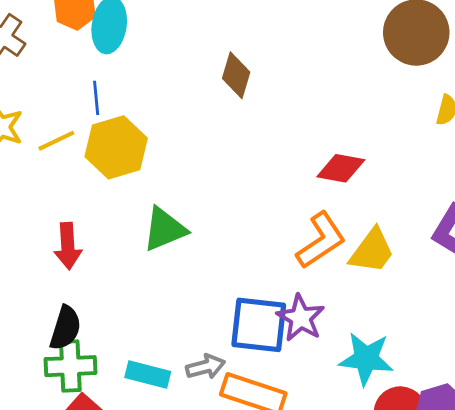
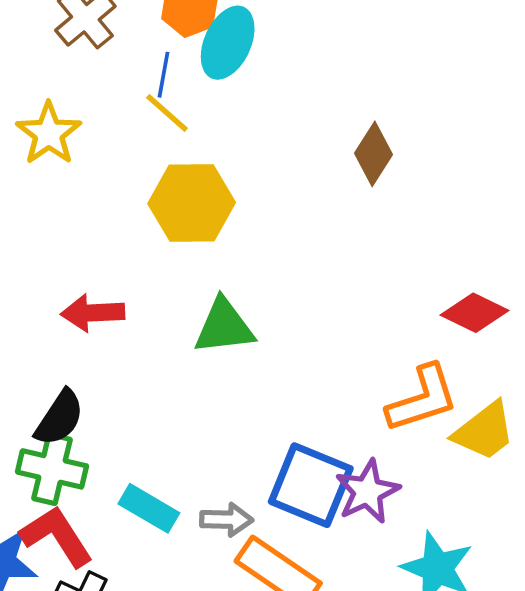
blue line: (96, 98) -> (164, 75), moved
yellow line: (56, 141) -> (167, 113), moved, turned 51
red arrow: (68, 246) -> (93, 313), turned 75

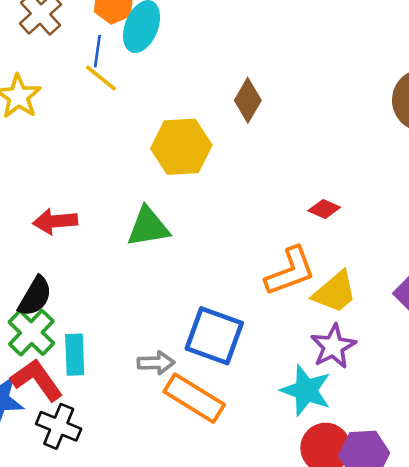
yellow hexagon: (192, 203) -> (181, 147), moved
red diamond: (475, 313) -> (324, 209), size x0.7
green cross: (52, 469) -> (31, 333), turned 33
purple star: (367, 492) -> (333, 346), moved
cyan rectangle: (149, 508) -> (75, 355), moved, turned 60

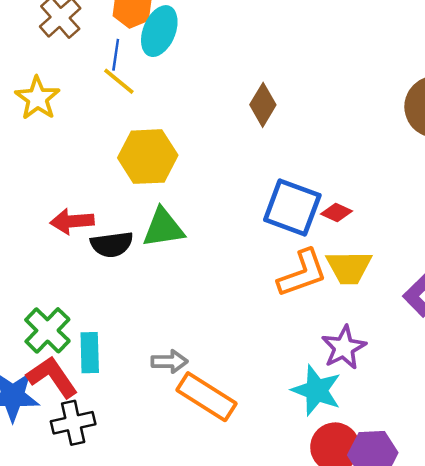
yellow hexagon: (181, 147) -> (148, 157), moved
yellow trapezoid: (335, 292) -> (349, 267), moved, turned 39
black semicircle: (35, 296) -> (112, 244), moved, turned 51
blue square: (214, 336) -> (292, 208), moved
black cross: (59, 426) -> (73, 423), turned -36

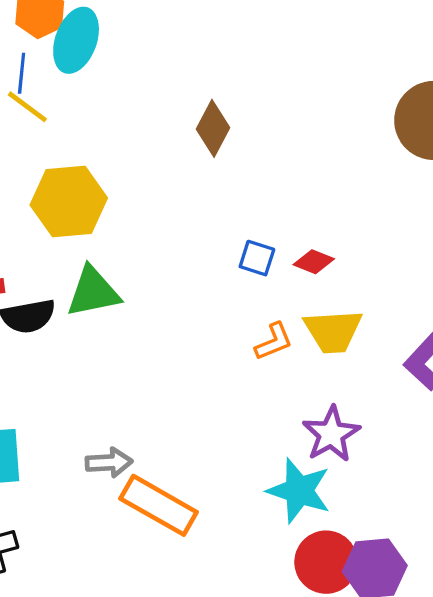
blue square: (292, 208) -> (257, 258), size x0.5
orange L-shape: (302, 273) -> (274, 342), size x0.6

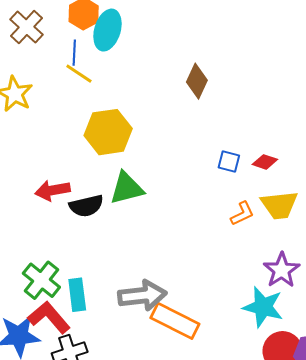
gray arrow: (109, 462) -> (142, 295), size x1.6

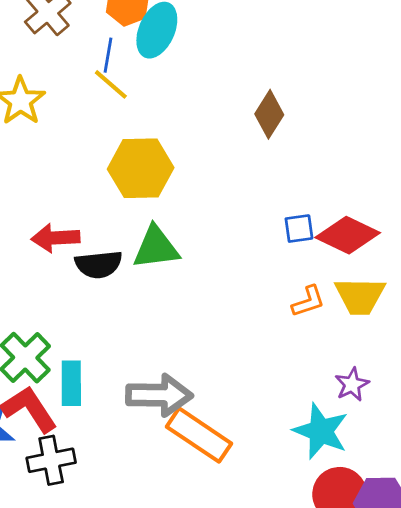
blue square: (229, 162) -> (299, 229), turned -30
red diamond: (265, 162) -> (348, 235), size x1.8
purple star: (282, 270) -> (352, 384), size x0.7

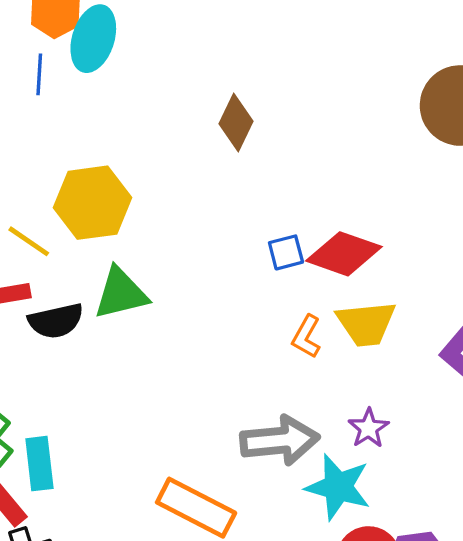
yellow line: (111, 84) -> (29, 241), moved
orange L-shape: (308, 301) -> (306, 337), turned 144
gray arrow: (159, 395) -> (280, 440), moved

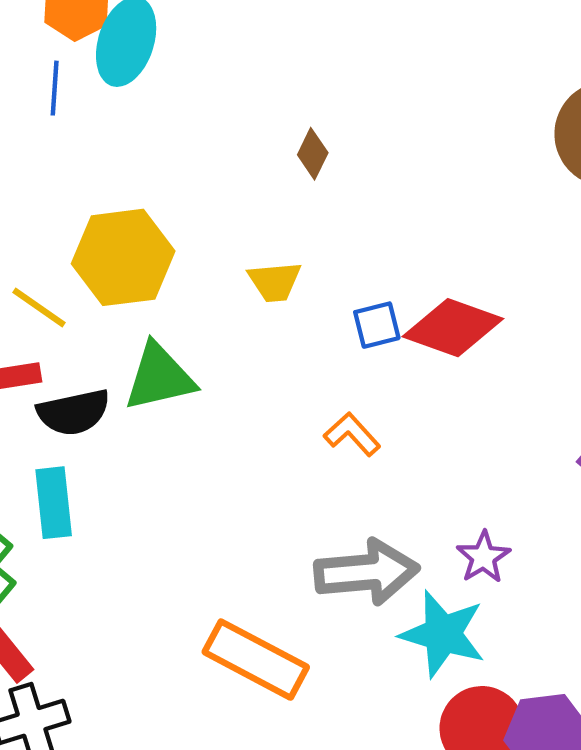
brown diamond: (236, 123) -> (313, 154), size x0.7
yellow trapezoid: (366, 324) -> (275, 282), moved, size x0.7
orange L-shape: (306, 337) -> (352, 434), moved, turned 108
cyan rectangle: (39, 464) -> (54, 503), moved

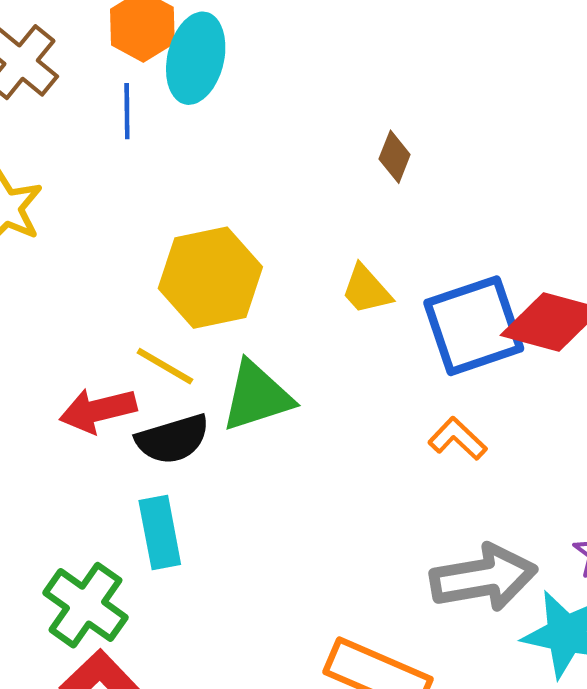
yellow trapezoid: (275, 282) -> (366, 290), turned 58
yellow line: (39, 308) -> (165, 366), moved
blue square: (377, 325) -> (474, 326), size x2.0

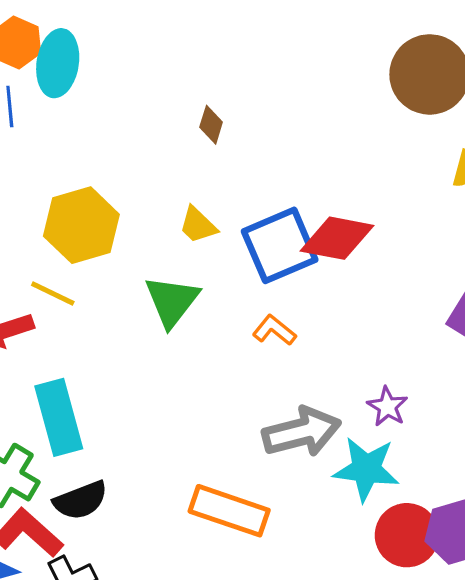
green triangle: (257, 396) -> (172, 301), moved, turned -30
black semicircle: (173, 439) -> (81, 500), moved
cyan rectangle: (160, 533) -> (59, 417), size x1.4

